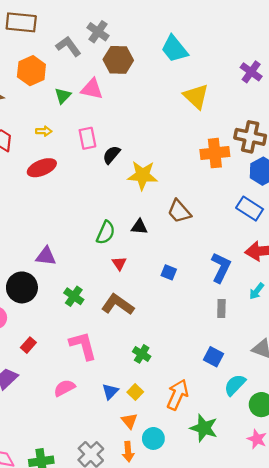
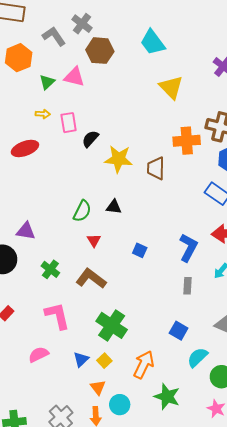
yellow arrow: (44, 131) -> (43, 114), moved
brown trapezoid: (179, 211) -> (156, 168), moved, turned 40
green cross: (142, 354) -> (112, 325), size x1.8

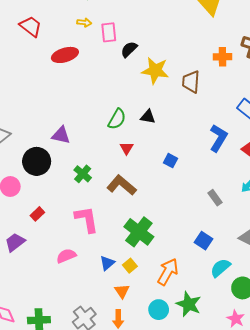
orange cross: (187, 141) -> (222, 57), size x0.7
blue L-shape: (188, 248) -> (218, 138), moved
gray rectangle: (188, 286) -> (215, 198), turned -42
cyan circle: (120, 405) -> (159, 310), moved

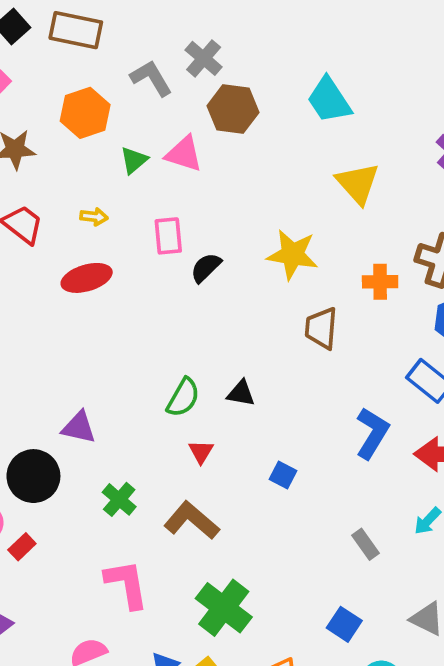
yellow arrow: (84, 22) -> (94, 217), moved
yellow star: (155, 71) -> (293, 255), moved
red rectangle: (37, 214) -> (22, 547), moved

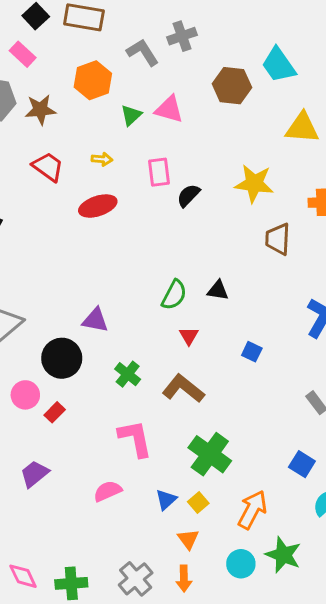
gray cross: (204, 58) -> (182, 36), turned 32
brown hexagon: (233, 109) -> (232, 86), moved
yellow triangle: (358, 183) -> (302, 128), turned -42

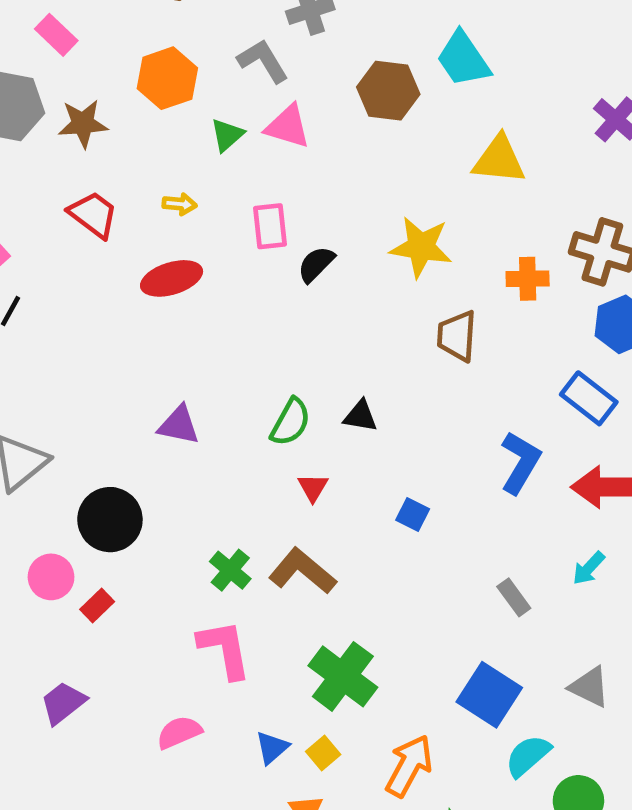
gray L-shape: (143, 52) -> (263, 61), moved
purple triangle: (95, 320) -> (179, 425), moved
green cross: (128, 374) -> (230, 570), moved
blue square: (302, 464) -> (489, 695), size x1.5

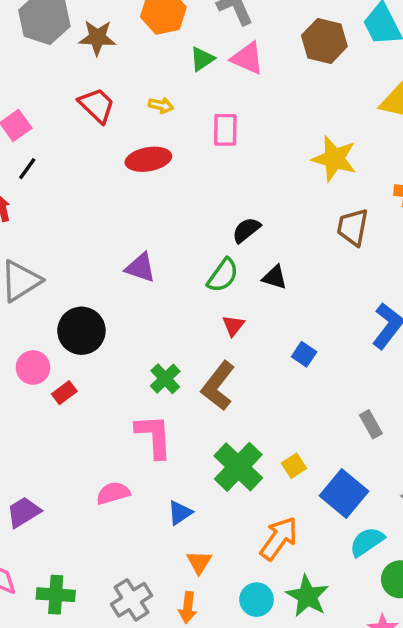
black semicircle: (316, 264) -> (246, 230), moved
brown L-shape: (302, 571) -> (218, 386), turned -99
purple trapezoid: (63, 703) -> (24, 512), moved
yellow square: (323, 753) -> (294, 466), moved

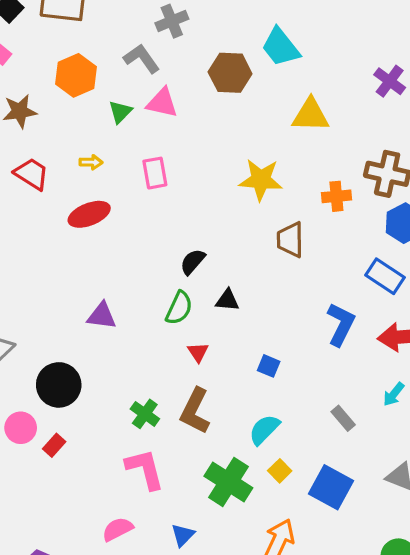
cyan semicircle: (367, 542) -> (264, 430), moved

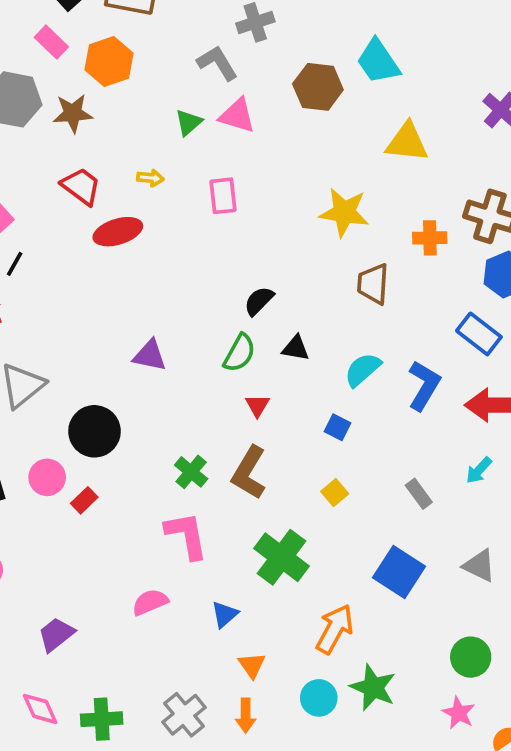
orange hexagon: (76, 75) -> (109, 61), moved
red ellipse: (89, 214) -> (118, 232), moved
cyan semicircle: (264, 430) -> (363, 370), moved
yellow square: (280, 471) -> (335, 493), moved

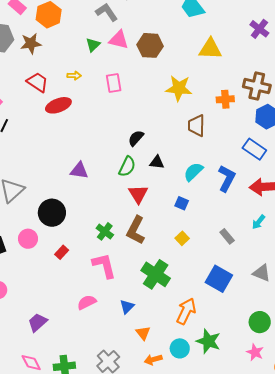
brown hexagon: (318, 87) -> (150, 45), moved
red triangle: (257, 406) -> (138, 194), size x1.5
red rectangle: (84, 500) -> (62, 252), moved
orange arrow: (246, 716) -> (153, 360), moved, turned 78

